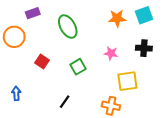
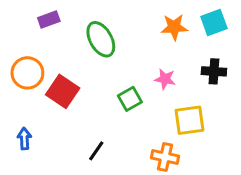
orange circle: (14, 37) -> (27, 73), moved
red square: (42, 62) -> (63, 91), size x1.5
green square: (78, 67) -> (130, 99), moved

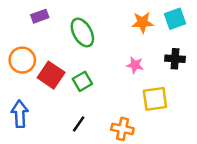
green square: (130, 99) -> (82, 81), moved
blue arrow: (24, 139) -> (20, 114), size x1.5
orange cross: (165, 157) -> (122, 129), moved

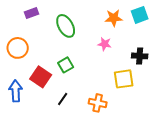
black cross: (175, 59) -> (140, 56), moved
pink star: (135, 65) -> (105, 44), moved
red square: (51, 75) -> (41, 77), moved

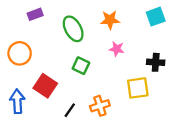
orange star: (114, 18) -> (110, 20), moved
green square: (66, 65) -> (81, 66), moved, turned -35
orange cross: (98, 103) -> (100, 106), moved, turned -30

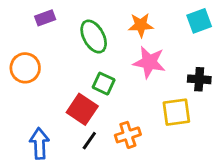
pink star: (117, 49) -> (149, 62), size x1.6
red square: (45, 86) -> (82, 109), moved
blue arrow: (17, 101) -> (39, 143), moved

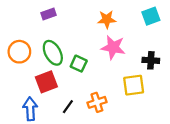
purple rectangle: (45, 18) -> (48, 14), moved
green ellipse: (94, 37) -> (53, 53), moved
red square: (82, 109) -> (46, 82), moved, turned 35

